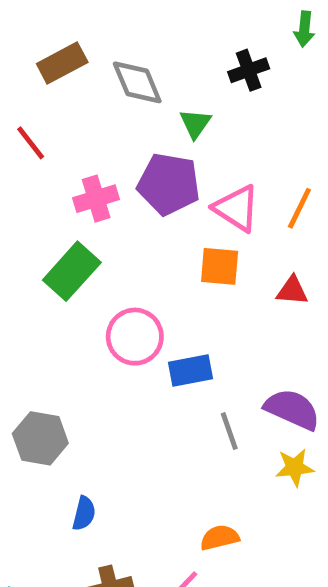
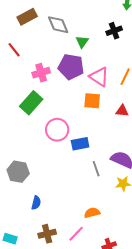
black cross: (249, 70) -> (114, 31), moved

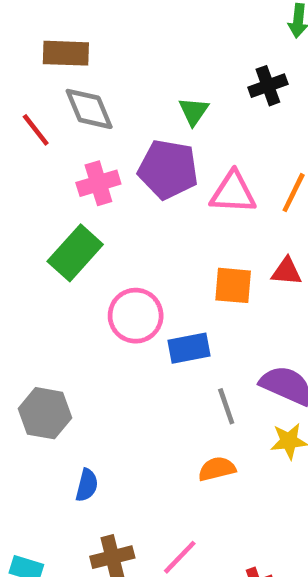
brown rectangle: (27, 17) -> (66, 53), turned 30
gray diamond: (58, 25) -> (89, 109), moved
pink triangle: (99, 77) -> (233, 193), turned -30
orange square: (92, 101) -> (233, 285), moved
orange semicircle: (92, 213) -> (217, 469), moved

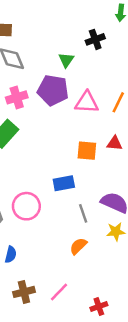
black cross: (268, 86) -> (95, 39), moved
pink circle: (136, 316) -> (26, 206), moved
orange semicircle: (217, 469) -> (78, 246), turned -30

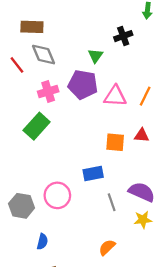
orange semicircle: (78, 246) -> (107, 247), moved

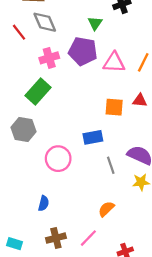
gray hexagon: (22, 206) -> (23, 130), moved

